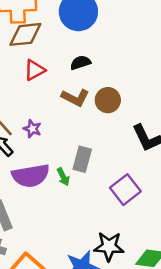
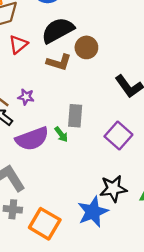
black semicircle: (80, 63) -> (58, 30), size x1.8
brown circle: (108, 100) -> (86, 47), moved

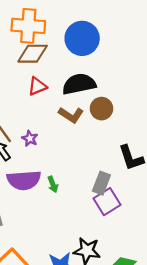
gray rectangle: (75, 116) -> (101, 183), moved

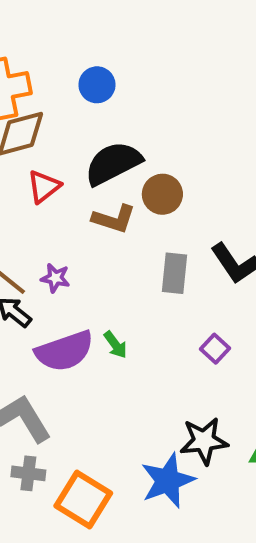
blue circle: (82, 38) -> (97, 85), size x0.6
gray rectangle: (101, 183) -> (174, 273), moved
purple square: (107, 202) -> (215, 349), size x0.6

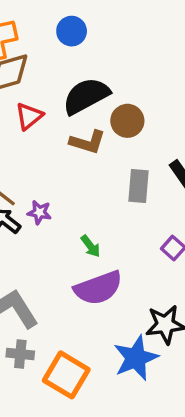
purple star: (55, 278) -> (39, 212), moved
purple semicircle: (65, 351) -> (98, 288), moved

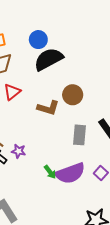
black semicircle: (86, 96) -> (49, 59), moved
purple semicircle: (98, 288) -> (70, 173), moved

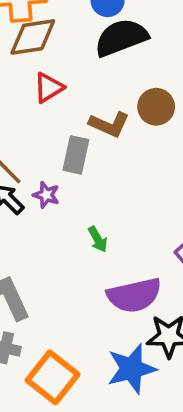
gray rectangle: (80, 135) -> (76, 155), moved
purple semicircle: (70, 173) -> (134, 295), moved

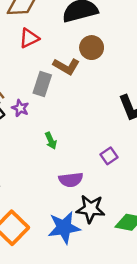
brown circle: (156, 107) -> (92, 48), moved
purple semicircle: (134, 295) -> (71, 180), size x0.7

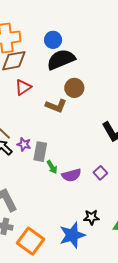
gray rectangle: (42, 84) -> (40, 152), moved
purple semicircle: (71, 180) -> (71, 175), moved
black star: (91, 209) -> (91, 217), size x0.7

